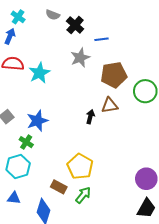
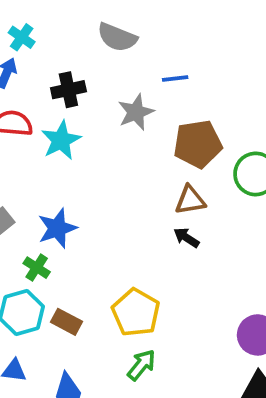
gray semicircle: (53, 15) -> (117, 37), moved, size x1.5
black cross: (75, 25) -> (68, 90), moved, turned 36
black arrow: (90, 117) -> (186, 238), moved, turned -72
brown rectangle: (59, 187) -> (67, 322), moved

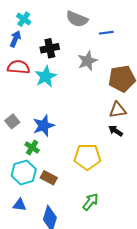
blue line: (175, 78) -> (106, 33), moved
yellow pentagon: (136, 313) -> (87, 157), moved, turned -30

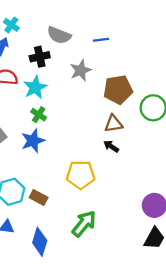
gray semicircle: (77, 19) -> (59, 35), moved
green cross: (32, 147) -> (39, 115), moved
green arrow: (91, 202) -> (84, 224), size x1.4

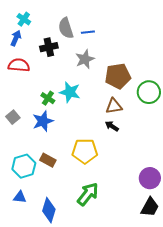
gray semicircle: (59, 35) -> (66, 28), turned 50
blue line: (101, 40) -> (88, 32), moved
cyan star: (35, 87) -> (70, 92), moved, turned -30
brown rectangle: (39, 197) -> (48, 160), moved

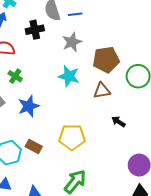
cyan star: (70, 92) -> (69, 76), moved
green cross: (48, 98) -> (15, 76), moved
black arrow: (112, 126) -> (118, 122), moved

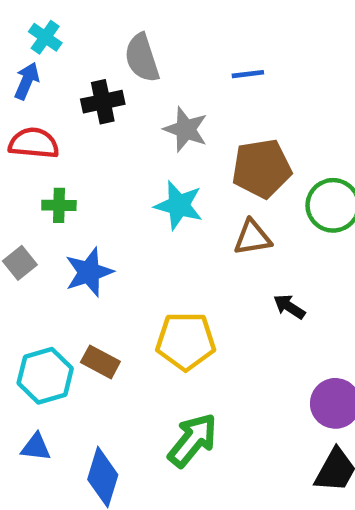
blue line: (75, 14) -> (248, 74), moved
gray star: (72, 42) -> (186, 129), turned -30
green cross: (15, 76) -> (59, 205), turned -32

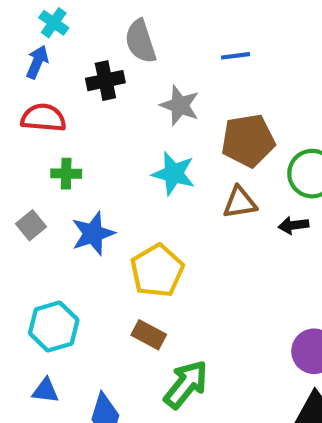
black arrow: (289, 307) -> (293, 225), moved, turned -40
yellow pentagon: (186, 341) -> (157, 271), moved, turned -30
brown rectangle: (100, 362) -> (149, 335), moved

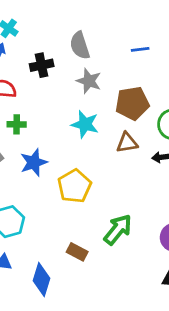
gray semicircle: (141, 41) -> (80, 45), moved
blue line: (236, 56) -> (140, 49), moved
brown rectangle: (149, 335) -> (77, 252), moved
green arrow: (186, 384) -> (118, 229), moved

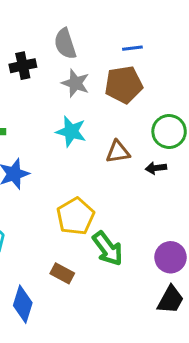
brown pentagon: (132, 103) -> (124, 85), moved
yellow pentagon: (74, 186) -> (75, 216), moved
green arrow: (118, 229) -> (108, 249), turned 104

